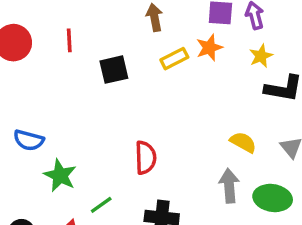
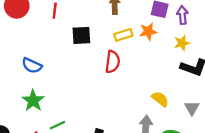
blue semicircle: (29, 140) -> (32, 66), moved
red semicircle: (146, 158) -> (113, 62), moved

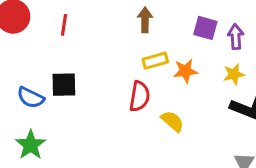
orange star: (148, 31) -> (185, 71), moved
black square: (81, 35) -> (64, 85), moved
yellow semicircle: (160, 99) -> (172, 121), moved

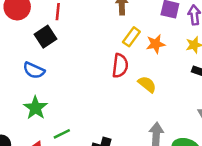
yellow rectangle: (155, 61) -> (131, 37), turned -36
black square: (64, 85) -> (46, 37), moved, turned -30

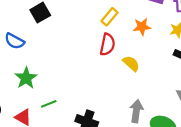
yellow rectangle: (131, 37) -> (110, 17), moved
blue semicircle: (34, 70) -> (14, 41), moved

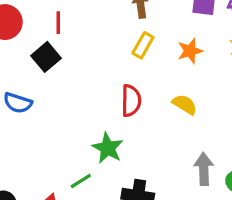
red semicircle: (107, 44) -> (131, 101), moved
green star: (26, 78) -> (108, 148), moved

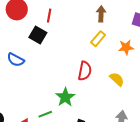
black square: (46, 57) -> (38, 35), turned -30

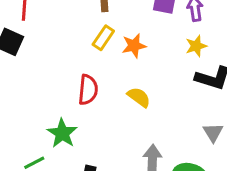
orange star: (126, 47) -> (134, 46), moved

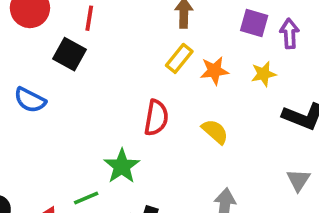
yellow star: (196, 46) -> (264, 74), moved

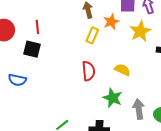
orange star: (214, 71) -> (111, 22), moved
yellow star: (264, 74) -> (140, 31), size x1.5
green star: (122, 166) -> (113, 98), moved

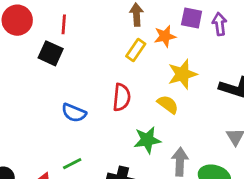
yellow star: (140, 31) -> (182, 74), moved
blue semicircle: (17, 80) -> (74, 113), moved
green star: (113, 98) -> (147, 140), turned 30

